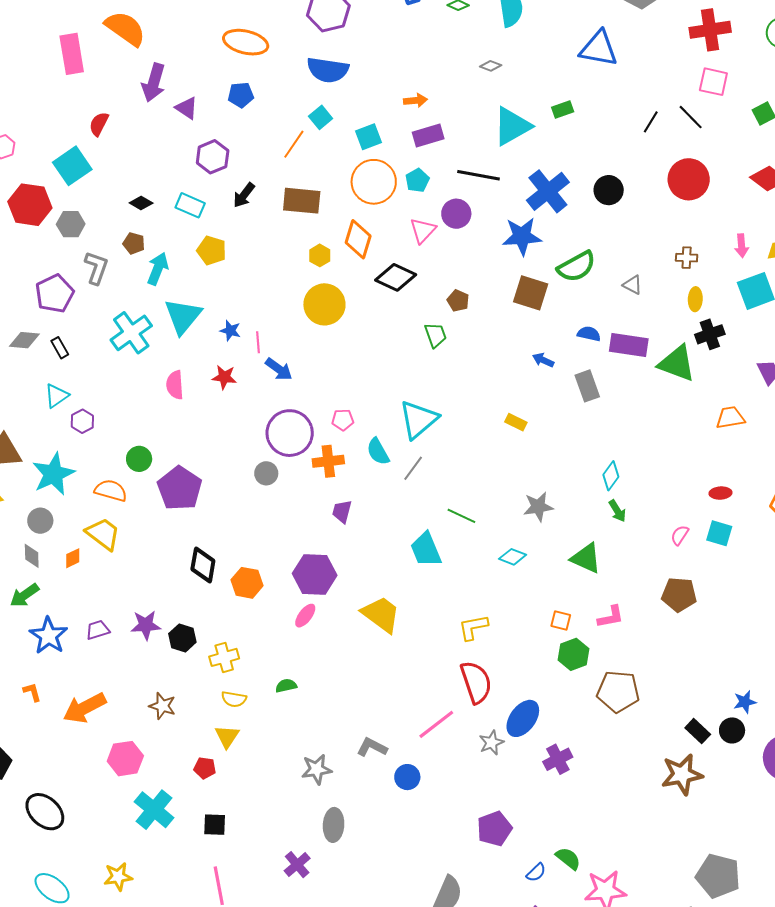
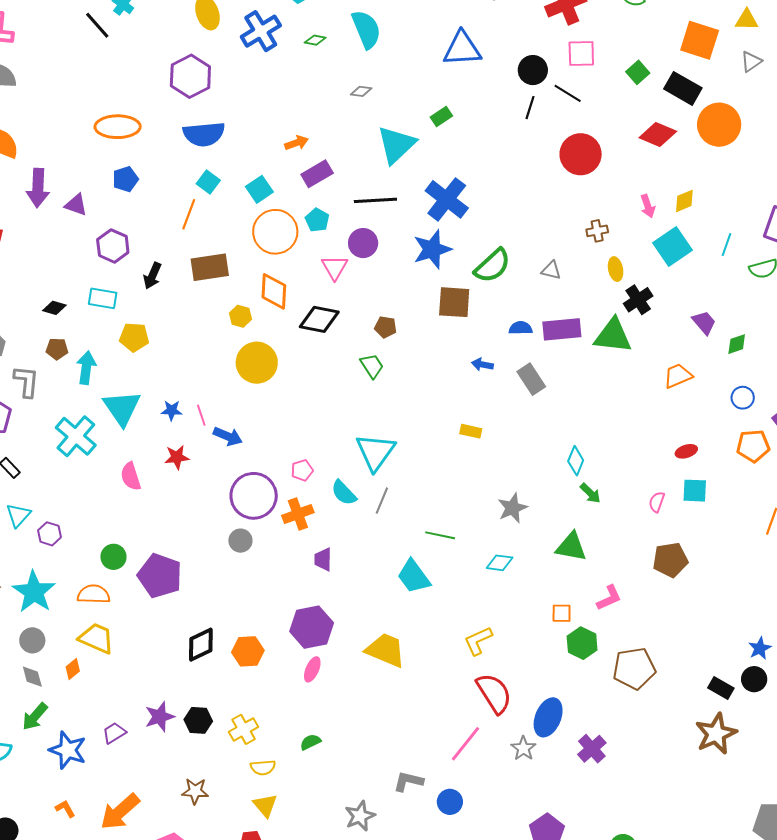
black circle: (609, 190) -> (533, 70), moved
black diamond: (203, 565) -> (201, 645), turned 69

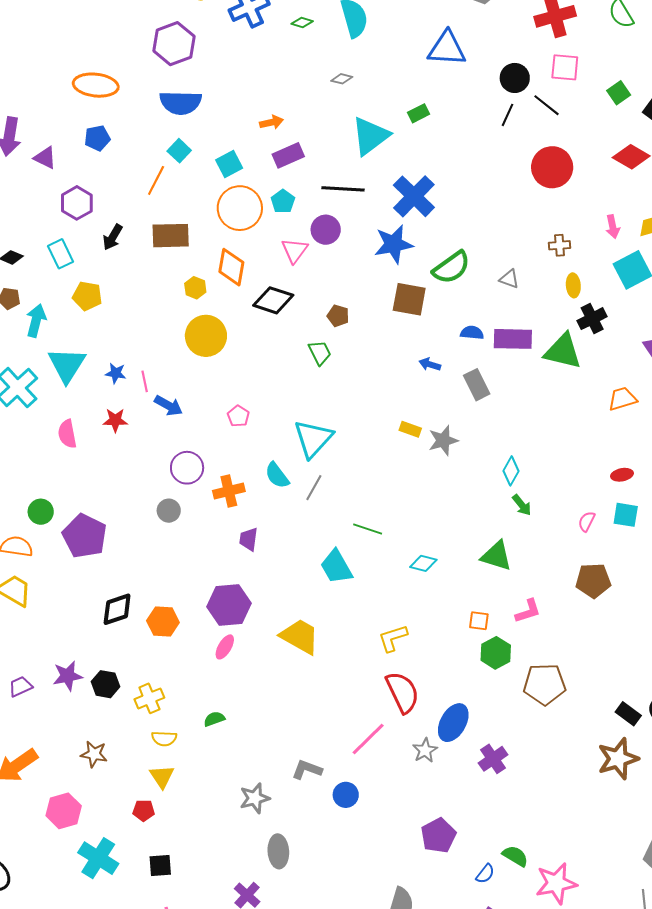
cyan rectangle: (103, 298) -> (61, 254), turned 48
pink pentagon: (302, 470) -> (238, 416), moved, turned -30
purple circle: (254, 496) -> (187, 468), size x0.7
gray star: (513, 508) -> (443, 440), moved

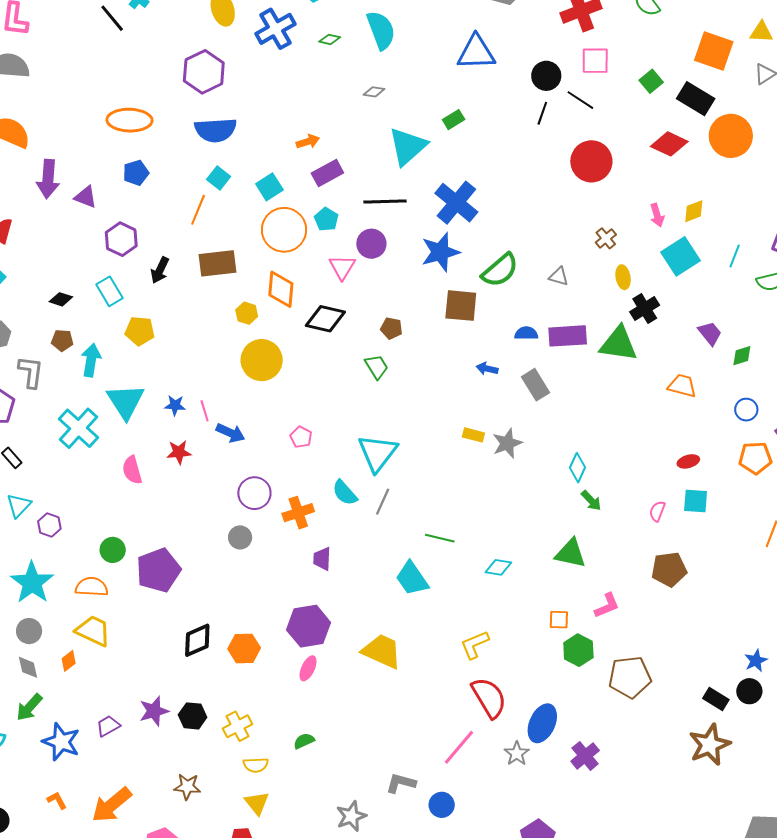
brown cross: (560, 245) -> (606, 238), turned -30
orange trapezoid: (623, 399) -> (682, 386), turned 36
purple pentagon: (85, 536) -> (158, 570), turned 30

